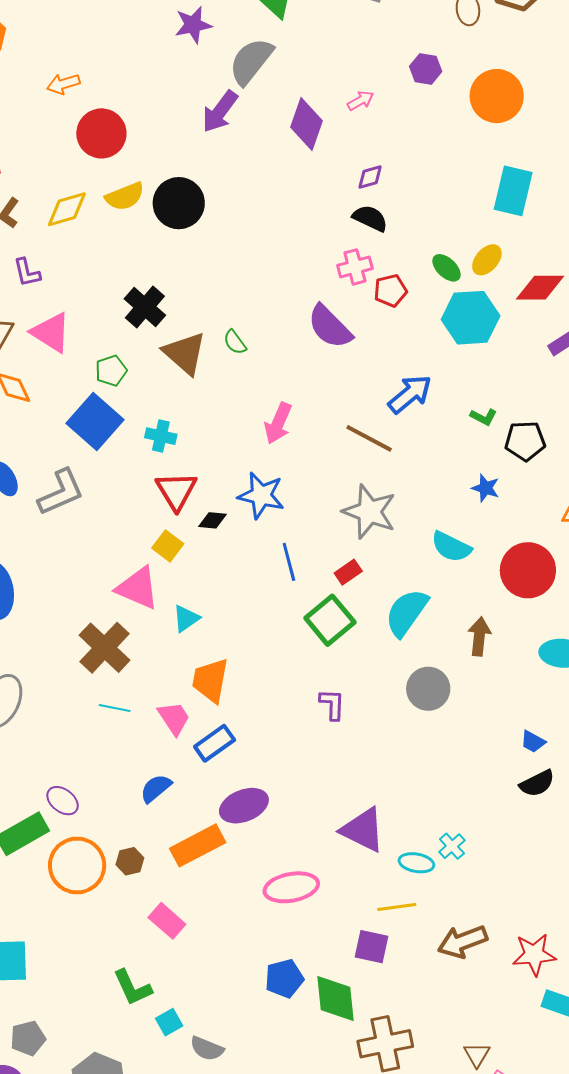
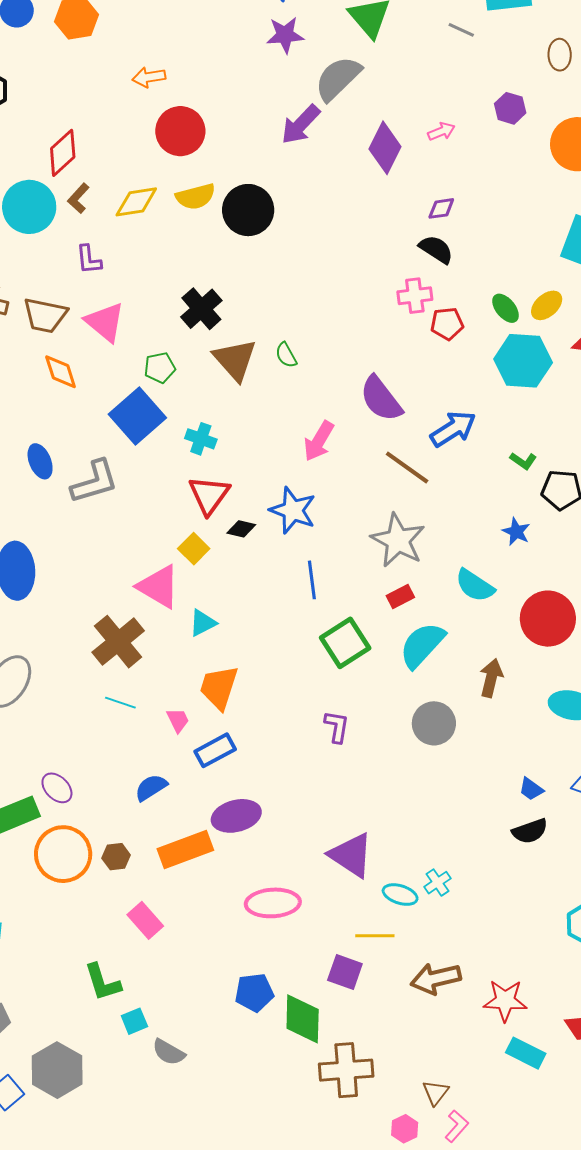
purple semicircle: (330, 327) -> (381, 399), moved
red rectangle: (348, 572) -> (400, 596), moved
pink trapezoid: (174, 718) -> (178, 720), size x0.7

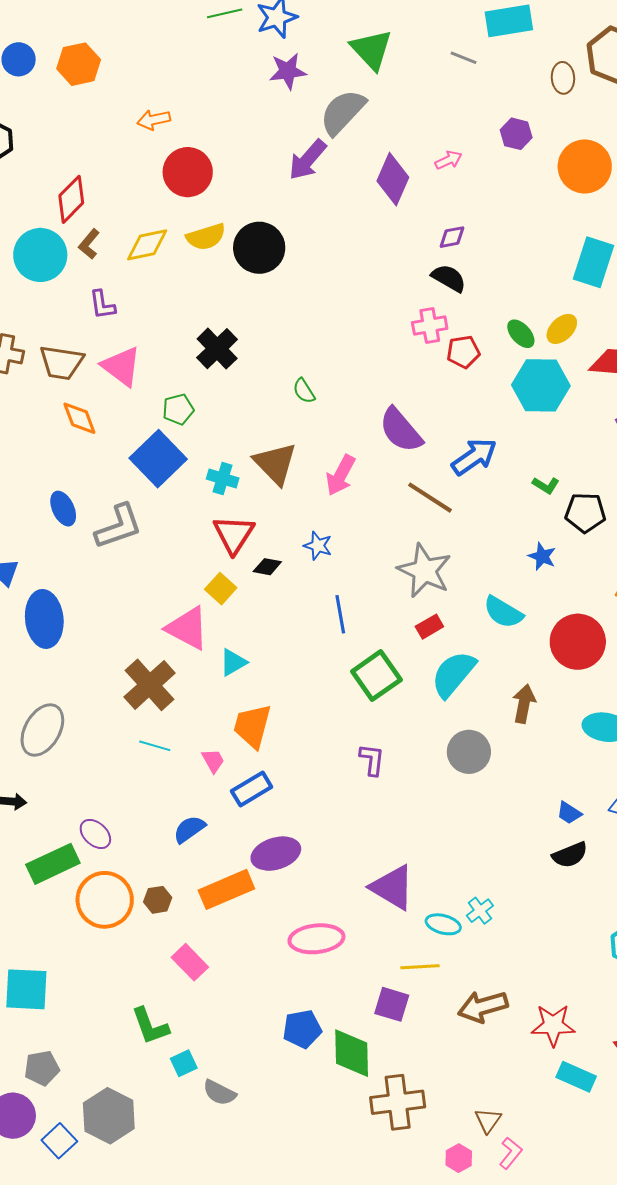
brown triangle: (235, 360) -> (275, 463), moved
blue star: (293, 510) -> (318, 546), size x0.6

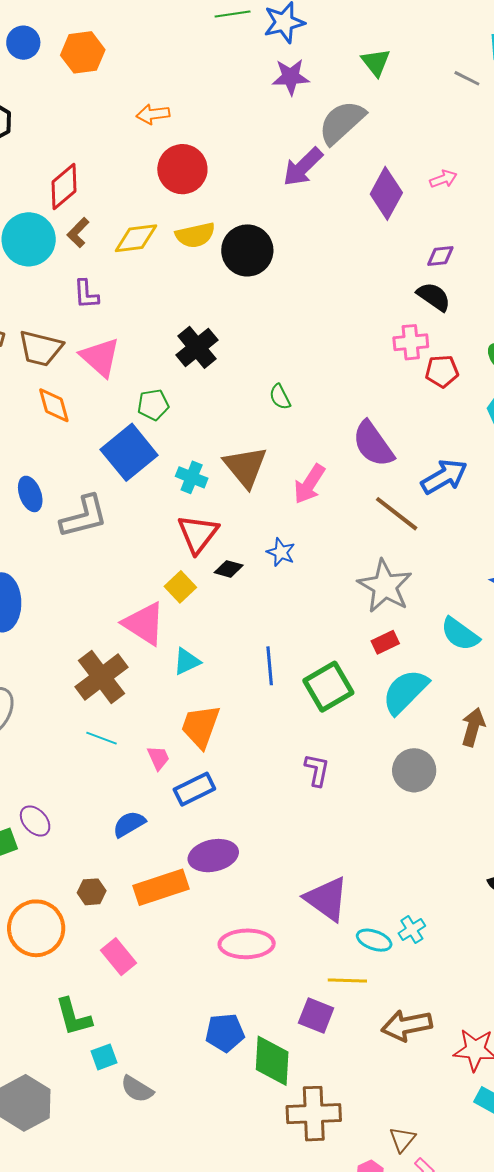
green triangle: (371, 50) -> (376, 62), size x0.7
blue line: (340, 614) -> (270, 666), moved
orange circle: (105, 900) -> (36, 928), moved

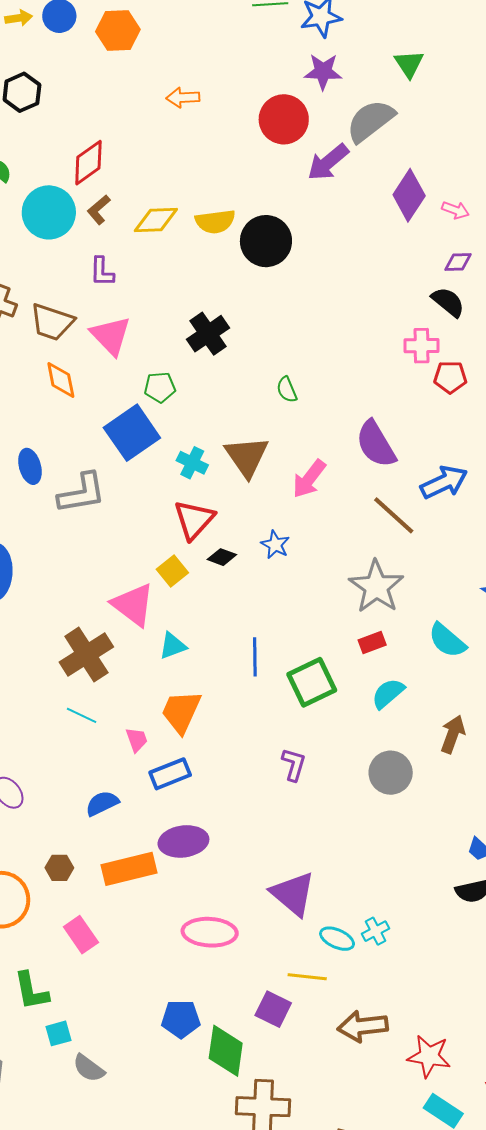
red circle: (182, 169) -> (284, 119), moved
pink arrow: (443, 179) -> (455, 210), moved, turned 36
cyan semicircle: (405, 692) -> (388, 693), size x0.7

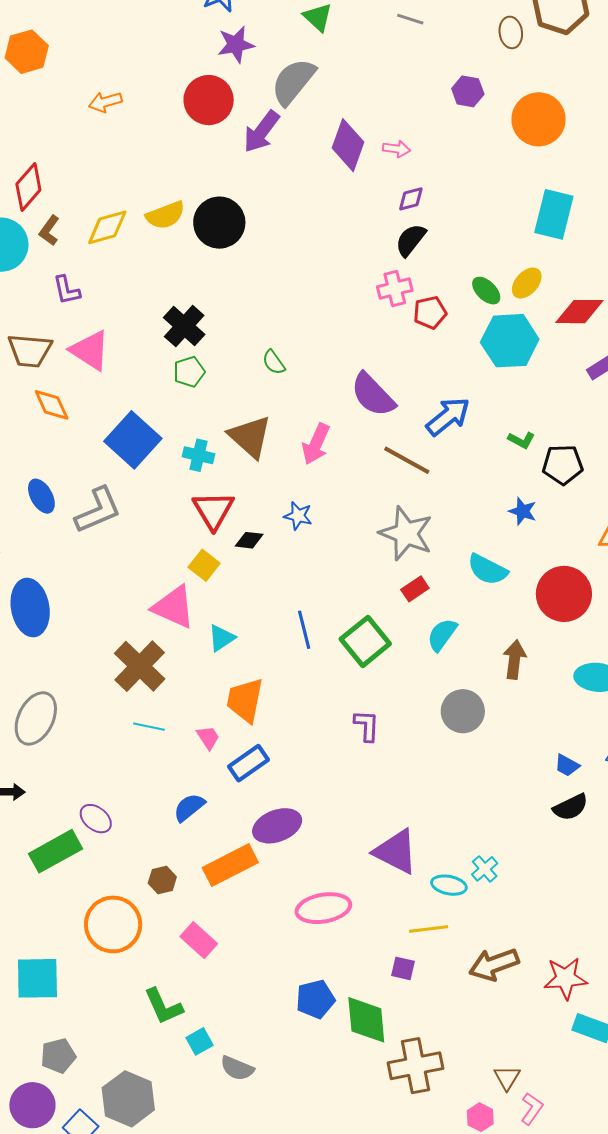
black semicircle: (448, 302) -> (411, 240), turned -78
green pentagon: (160, 387) -> (189, 372), moved
purple square: (273, 1009) -> (403, 968), size x0.7

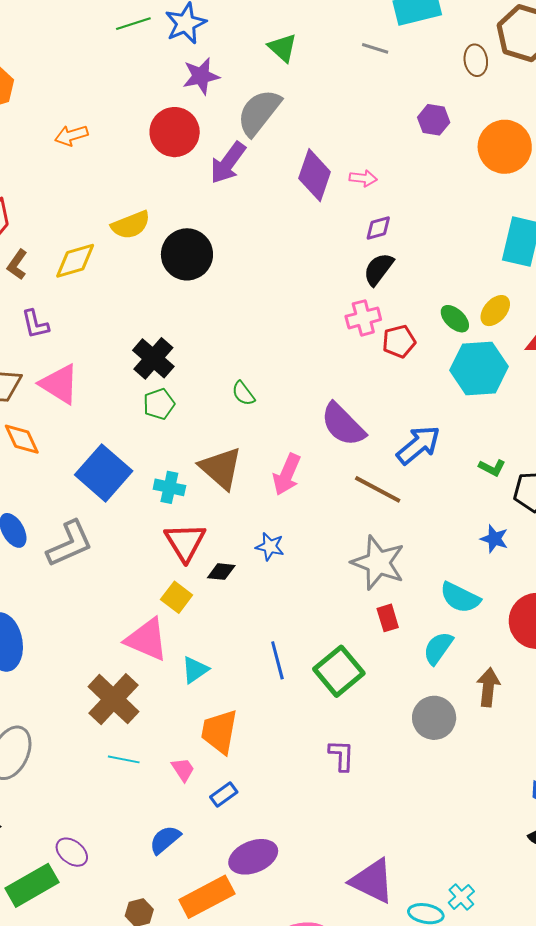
yellow semicircle: (165, 215) -> (131, 225), moved
red rectangle: (415, 589) -> (388, 618), turned -72
cyan semicircle: (442, 635) -> (438, 648), moved
gray circle: (463, 711) -> (434, 718), moved
blue rectangle: (248, 763) -> (224, 794), size x0.7

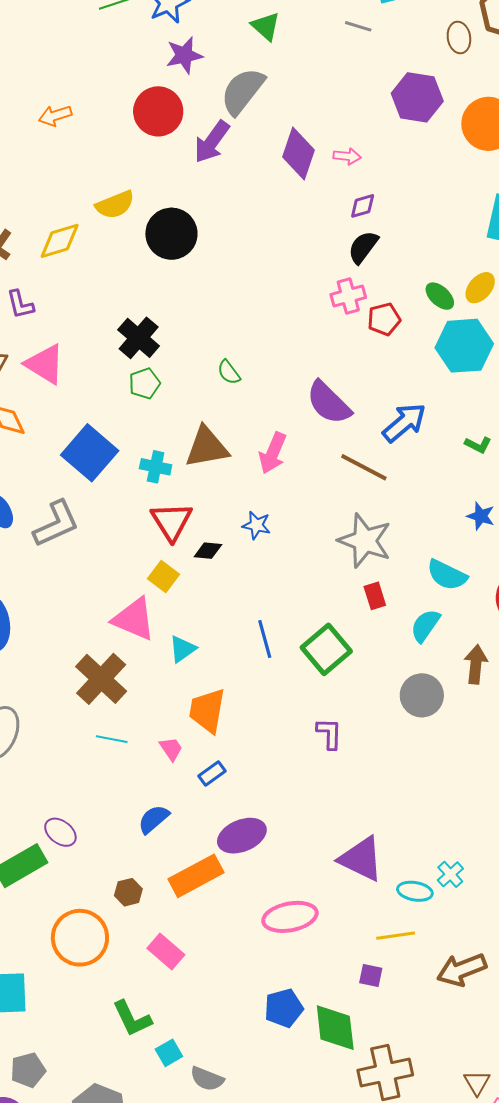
purple hexagon: (434, 120) -> (417, 97), size x1.6
brown triangle: (221, 468) -> (207, 447), turned -51

